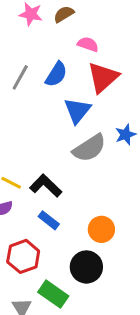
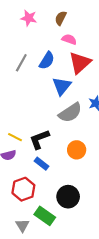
brown semicircle: (64, 14) -> (61, 18), moved, turned -32
black L-shape: (46, 186) -> (39, 139), turned -65
orange circle: (101, 229) -> (77, 150), moved

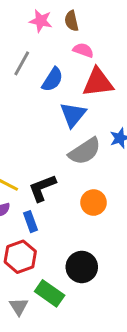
pink star: (29, 18) -> (41, 21), moved
brown semicircle: (61, 18) -> (72, 21), turned -40
gray line: (21, 63) -> (22, 63), moved
red triangle: (80, 63) -> (98, 82), turned 35
blue rectangle: (42, 164) -> (30, 222), moved, turned 32

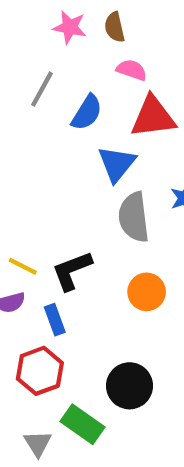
gray semicircle: (85, 151) -> (134, 217), turned 116

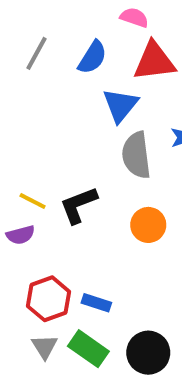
gray line: (42, 89) -> (37, 53), moved
blue rectangle: (55, 320) -> (96, 303), moved, turned -52
black circle: (130, 386) -> (148, 353), moved
gray triangle: (38, 443) -> (45, 347), moved

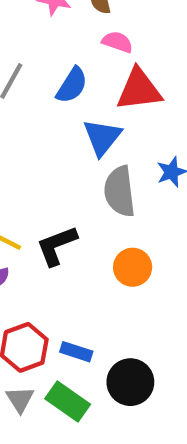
black circle: (148, 353) -> (130, 382), moved

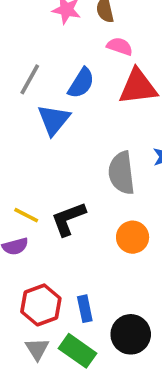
blue triangle: (102, 137) -> (54, 120), moved
blue rectangle: (76, 352) -> (85, 309), turned 60

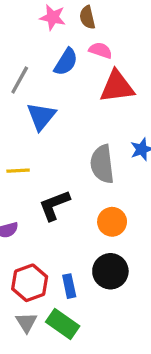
blue semicircle: (81, 83) -> (66, 62), moved
yellow line: (26, 215) -> (18, 171), moved, turned -30
black circle: (131, 334) -> (110, 271), moved

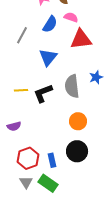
blue triangle: (41, 116) -> (48, 57), moved
black L-shape: (54, 205) -> (43, 93), moved

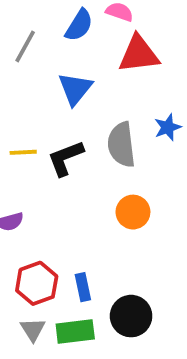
black circle: (77, 151) -> (131, 316), moved
green rectangle: (48, 183) -> (75, 331), turned -42

